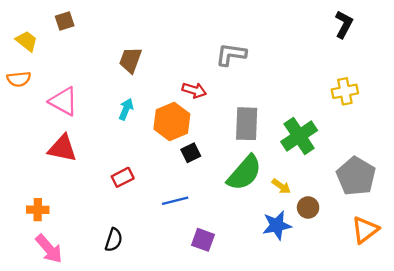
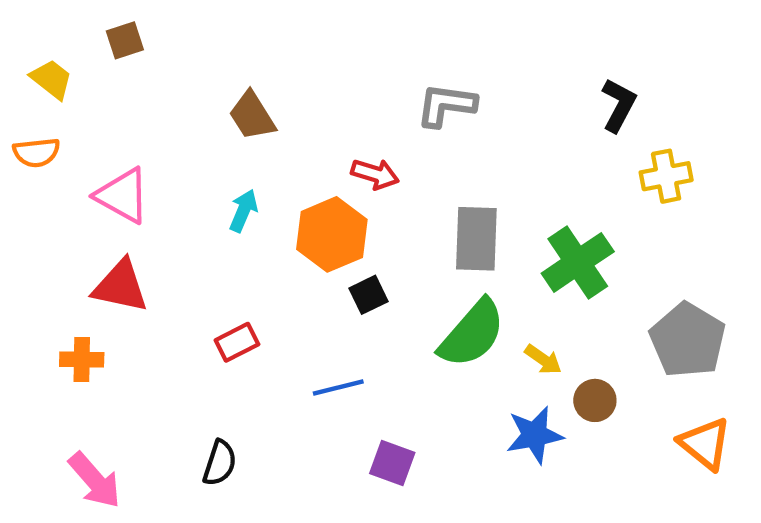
black L-shape: (344, 24) -> (619, 105), moved
brown trapezoid: (130, 60) -> (252, 116), turned -52
orange cross: (38, 210) -> (82, 359), moved
orange triangle: (365, 230) -> (705, 444), turned -44

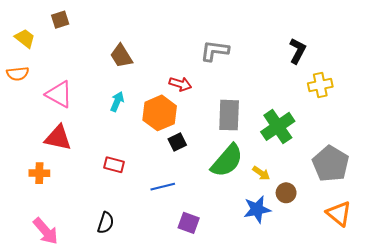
red rectangle: (237, 342) -> (114, 165), turned 42

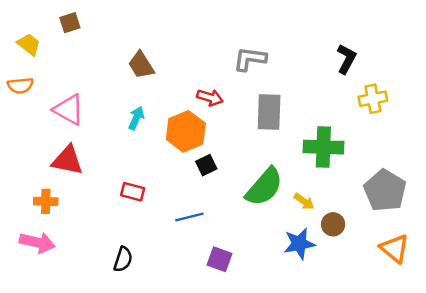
gray rectangle: (229, 115) -> (269, 112), moved
green cross: (278, 126) -> (323, 147), turned 36
pink arrow: (46, 231) -> (37, 242), moved, turned -36

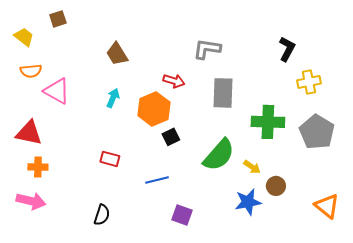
orange semicircle: (20, 85) -> (31, 71), moved
red triangle: (67, 160) -> (29, 133), moved
gray pentagon: (385, 190) -> (317, 132), moved

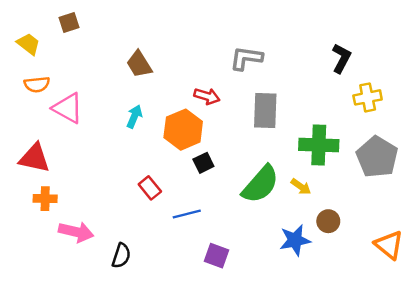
red rectangle: (110, 159) -> (150, 188), moved, turned 36
yellow arrow: (252, 167) -> (301, 187), moved
pink arrow: (31, 201) -> (76, 232), moved

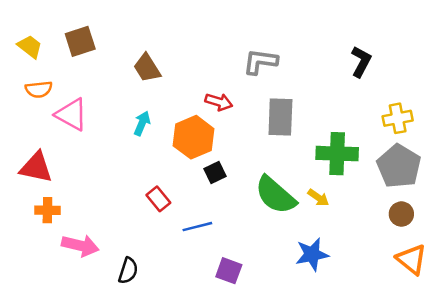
brown square: (69, 22) -> (80, 41), moved, size x1.4
yellow cross: (368, 97) -> (398, 118), moved
green semicircle: (260, 184) -> (275, 195), turned 90
brown circle: (328, 221) -> (401, 214), moved

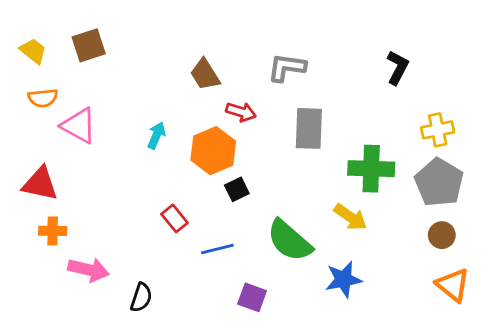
brown trapezoid: (147, 68) -> (205, 74), moved
green semicircle: (275, 195) -> (289, 241), moved
yellow arrow: (318, 198) -> (350, 217), size x1.4

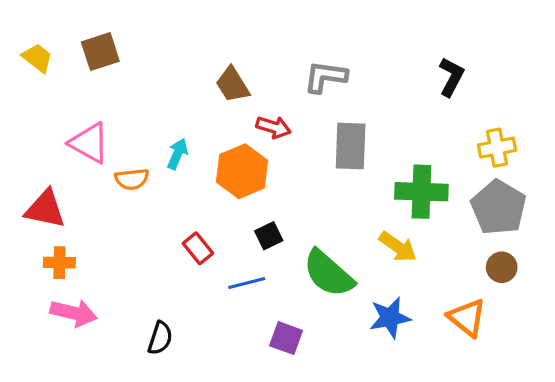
orange semicircle: (43, 98) -> (132, 179), moved
black square: (237, 189) -> (269, 236), moved
pink arrow: (89, 270) -> (74, 313), moved
orange triangle: (453, 285) -> (467, 318), moved

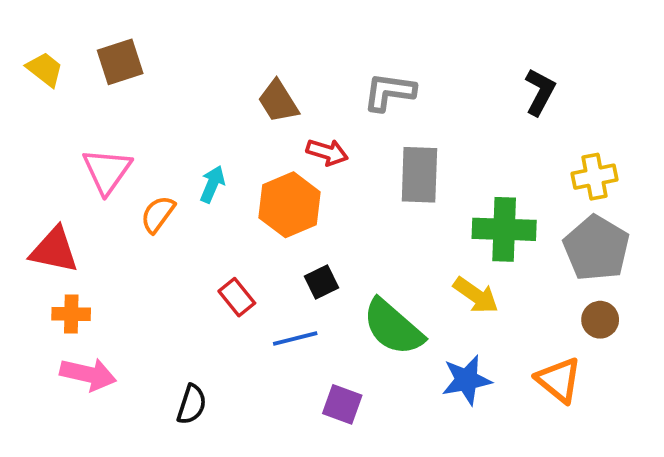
pink triangle: (89, 143) -> (107, 171), turned 36
orange semicircle: (132, 179) -> (158, 214), turned 132

